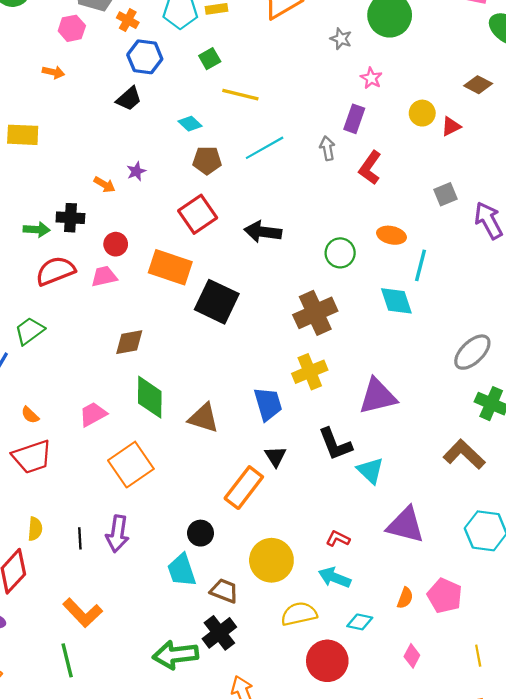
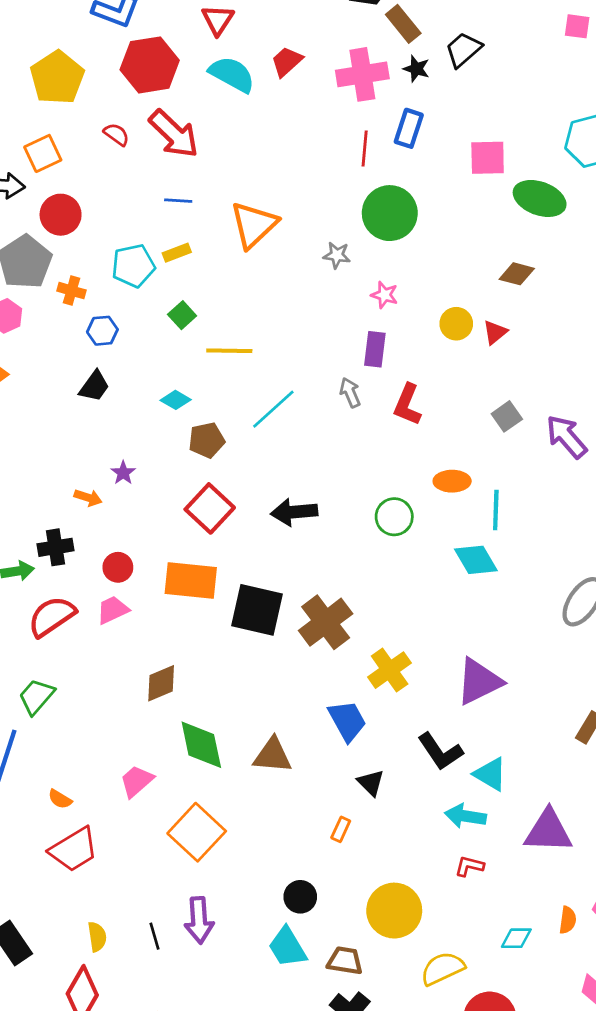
blue hexagon: (145, 57) -> (102, 331), size x0.7
brown cross: (315, 313) -> (326, 622), moved
orange rectangle: (244, 488) -> (341, 829), size x0.5
cyan arrow: (335, 578) -> (465, 816), moved
cyan diamond: (360, 622) -> (516, 938), moved

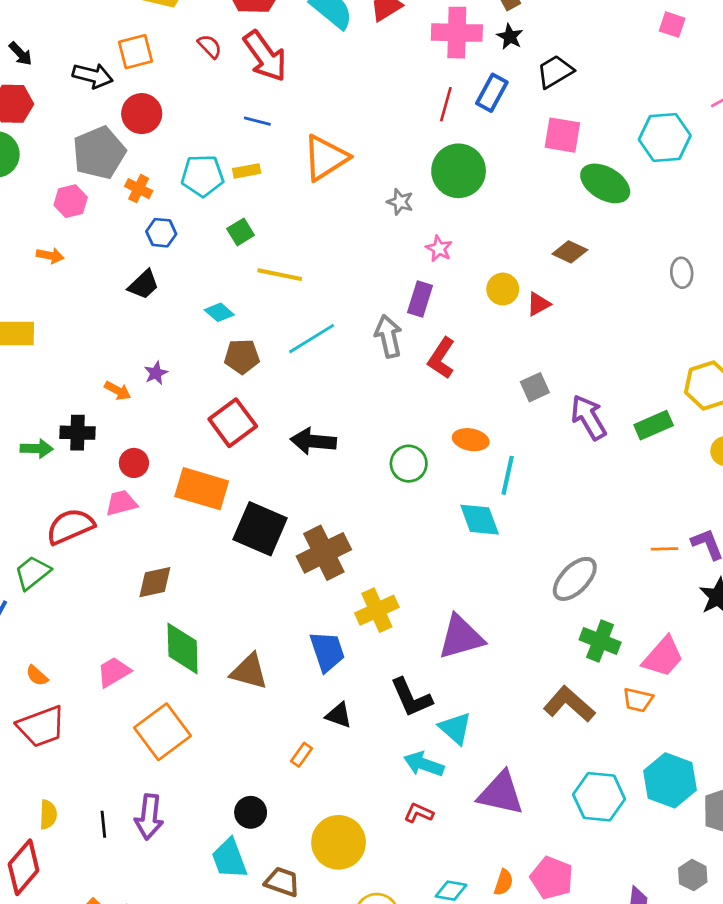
black trapezoid: (463, 50) -> (555, 72), moved
gray arrow: (350, 393) -> (388, 336), size x1.4
red semicircle: (52, 616) -> (70, 526), moved
black triangle: (371, 783) -> (339, 715), turned -36

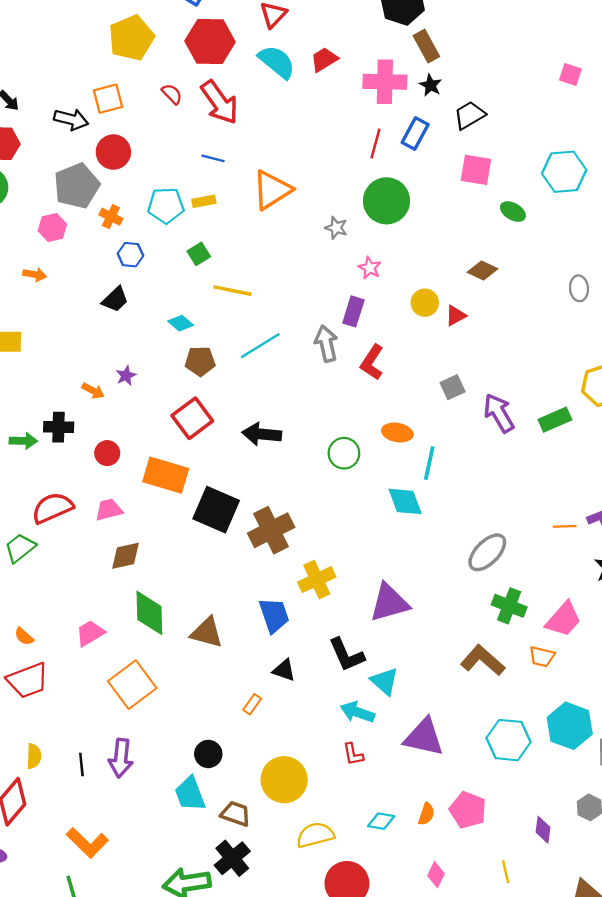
green ellipse: (605, 183) -> (513, 212), size x0.6
pink trapezoid: (121, 503) -> (109, 510), moved
red L-shape: (419, 813) -> (353, 754), turned -125

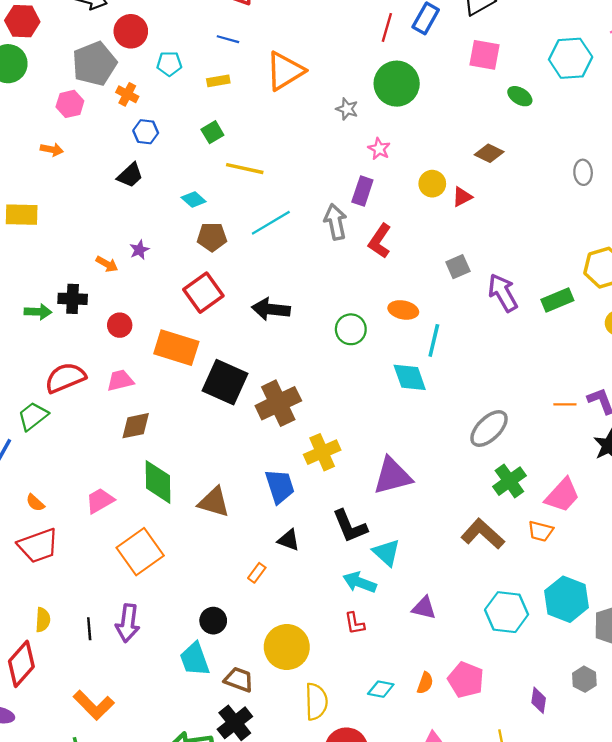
cyan pentagon: (166, 205) -> (169, 64), moved, size x0.7
green cross: (509, 606) -> (509, 481), turned 32
purple triangle: (424, 737) -> (424, 608), size x0.6
yellow semicircle: (315, 835) -> (316, 702), turned 102

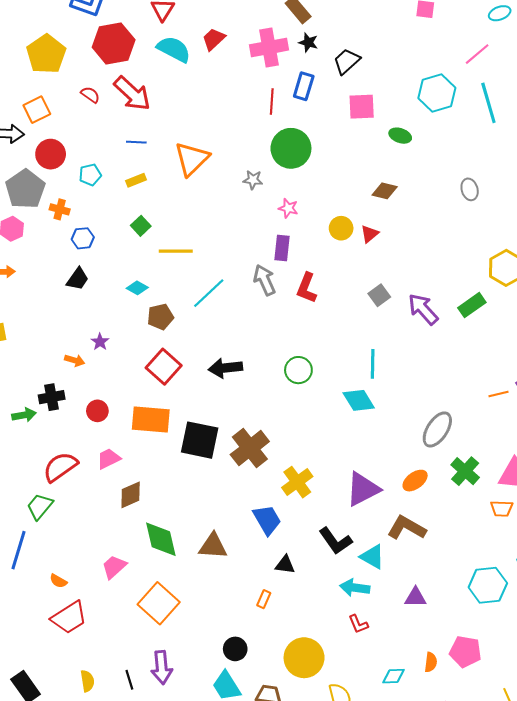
orange ellipse: (403, 310) -> (415, 481), moved, turned -35
brown L-shape: (483, 534) -> (407, 528), moved

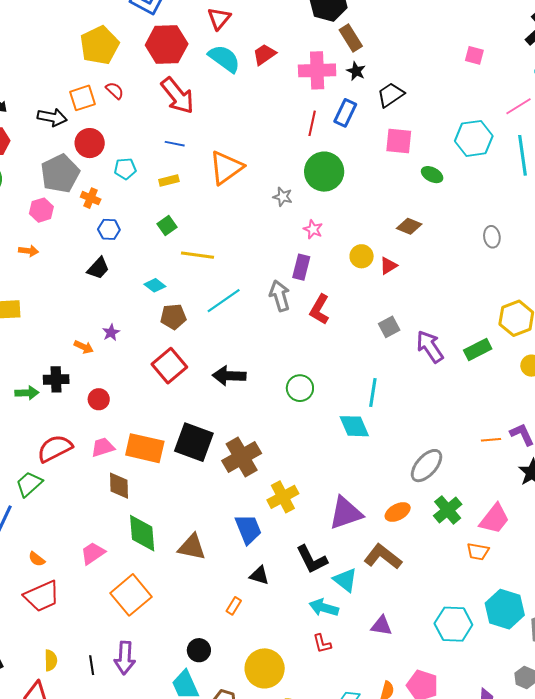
red semicircle: (90, 95) -> (115, 90), moved
orange rectangle: (151, 419) -> (145, 448), moved
brown diamond: (131, 495) -> (119, 486), turned -76

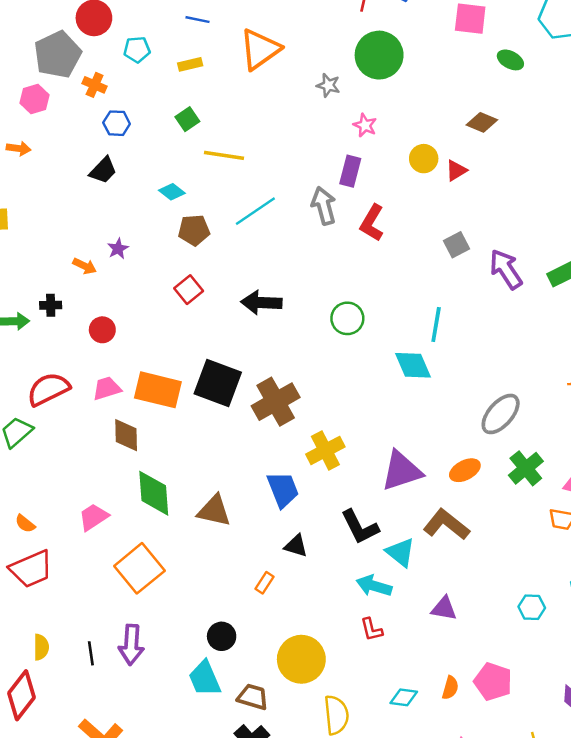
red square: (169, 366) -> (189, 290), size x0.7
black cross: (56, 379) -> (51, 305), size x0.7
cyan hexagon: (453, 624) -> (532, 607), size x0.6

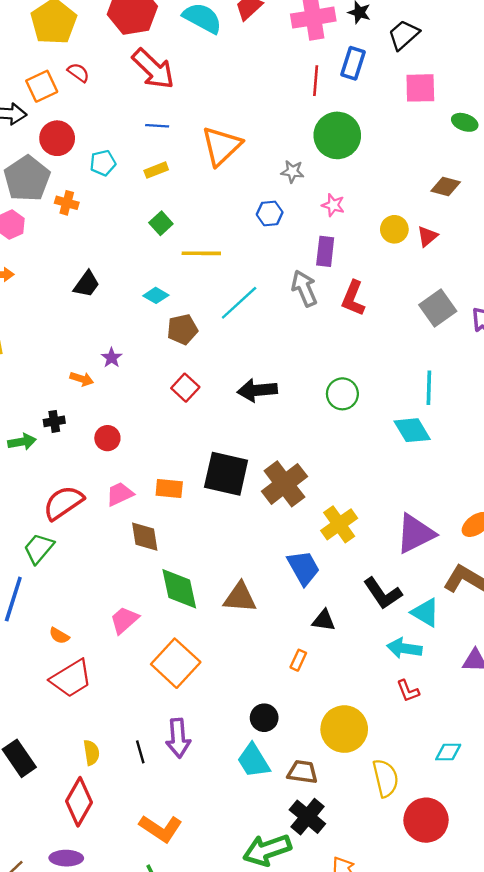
blue hexagon: (117, 123) -> (270, 213), moved
gray square: (457, 245) -> (438, 308), size x1.4
orange rectangle: (158, 390) -> (169, 488), size x0.6

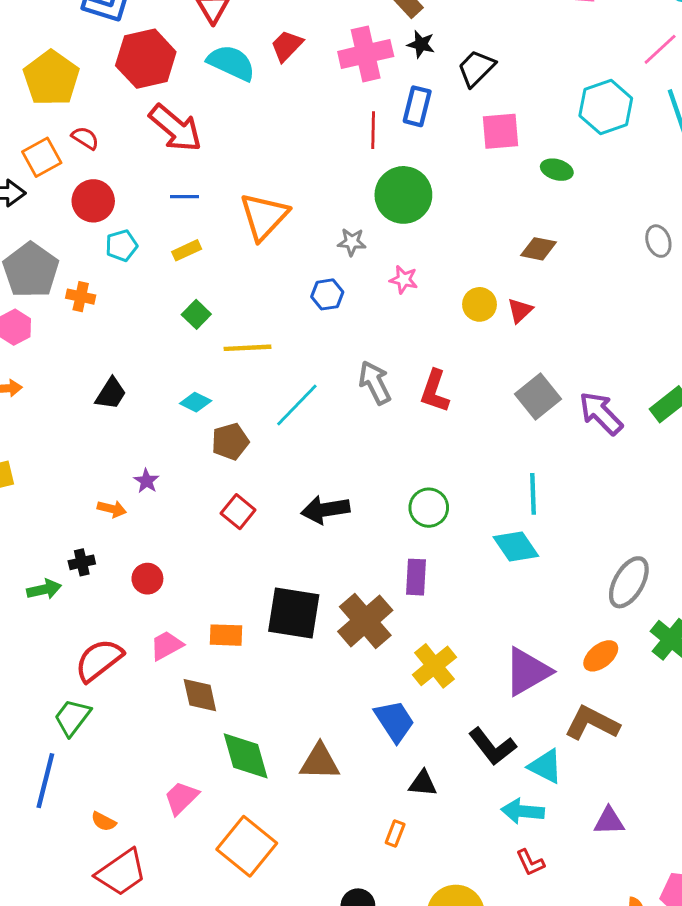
red circle: (57, 138) -> (93, 201), moved
purple rectangle: (325, 251) -> (416, 577), moved

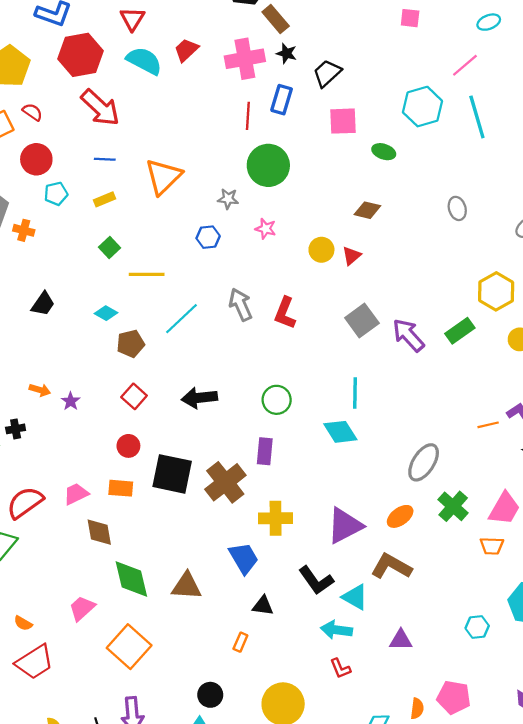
purple star: (146, 481) -> (71, 401), moved
red circle: (147, 579) -> (128, 446), moved
yellow cross: (434, 666) -> (276, 518), turned 36

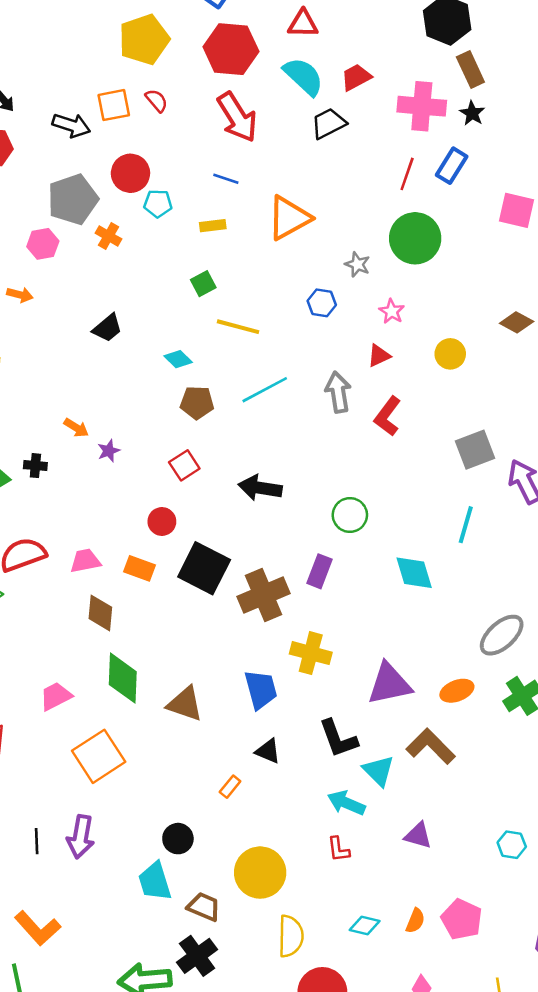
red triangle: (132, 19) -> (303, 24), turned 44
black trapezoid: (327, 73) -> (329, 123), moved
red circle: (36, 159) -> (130, 173), moved
red triangle: (351, 256) -> (379, 356), moved
cyan line: (355, 393) -> (466, 525), moved

